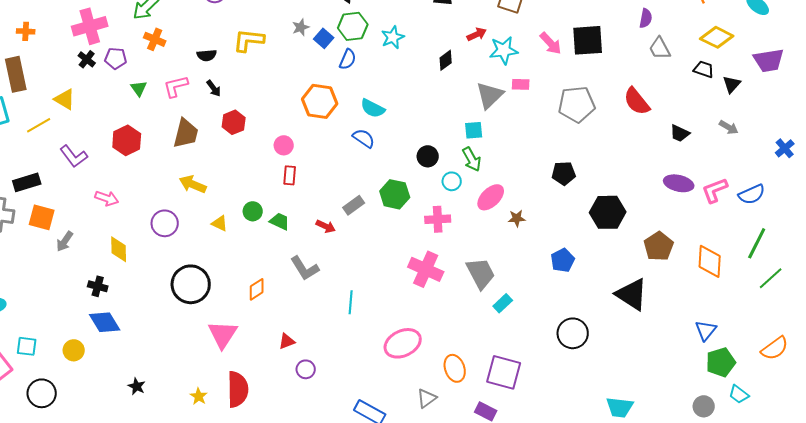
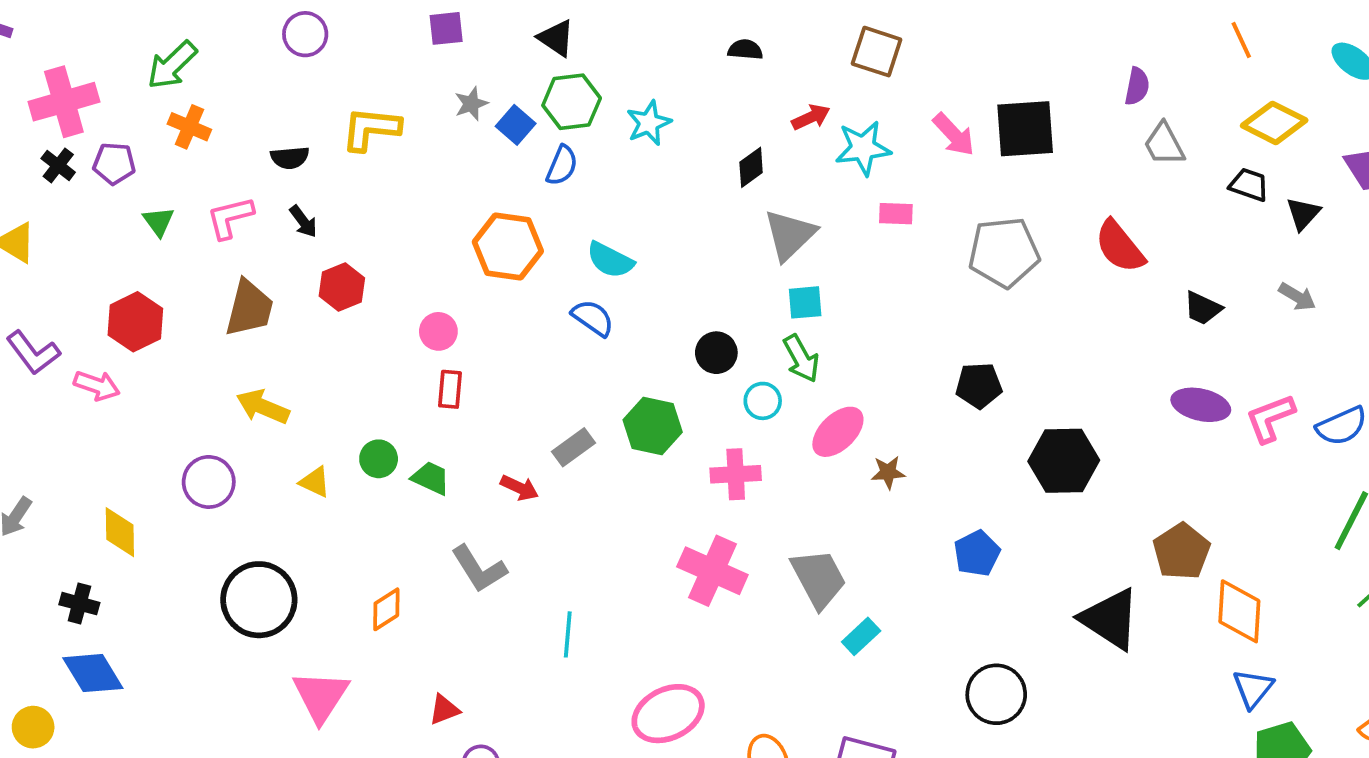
gray triangle: (490, 95) -> (790, 235), moved
pink arrow: (107, 198) -> (97, 385), moved
brown pentagon: (659, 246) -> (1181, 551), moved
orange diamond: (710, 261) -> (1239, 611), moved

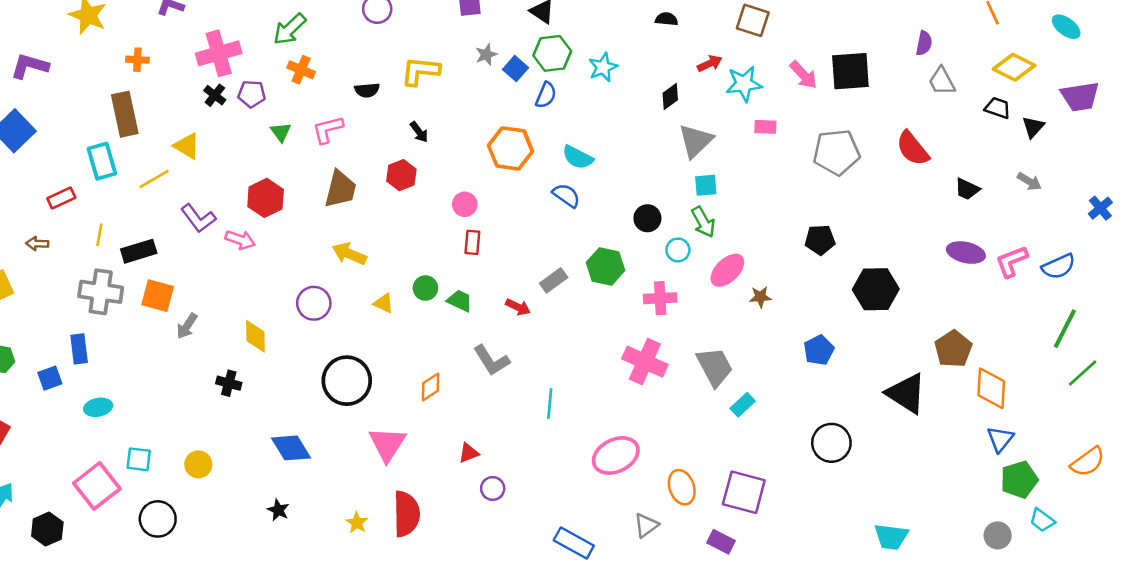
black arrow: (303, 221) -> (419, 132), moved
blue diamond: (93, 673) -> (291, 448), moved

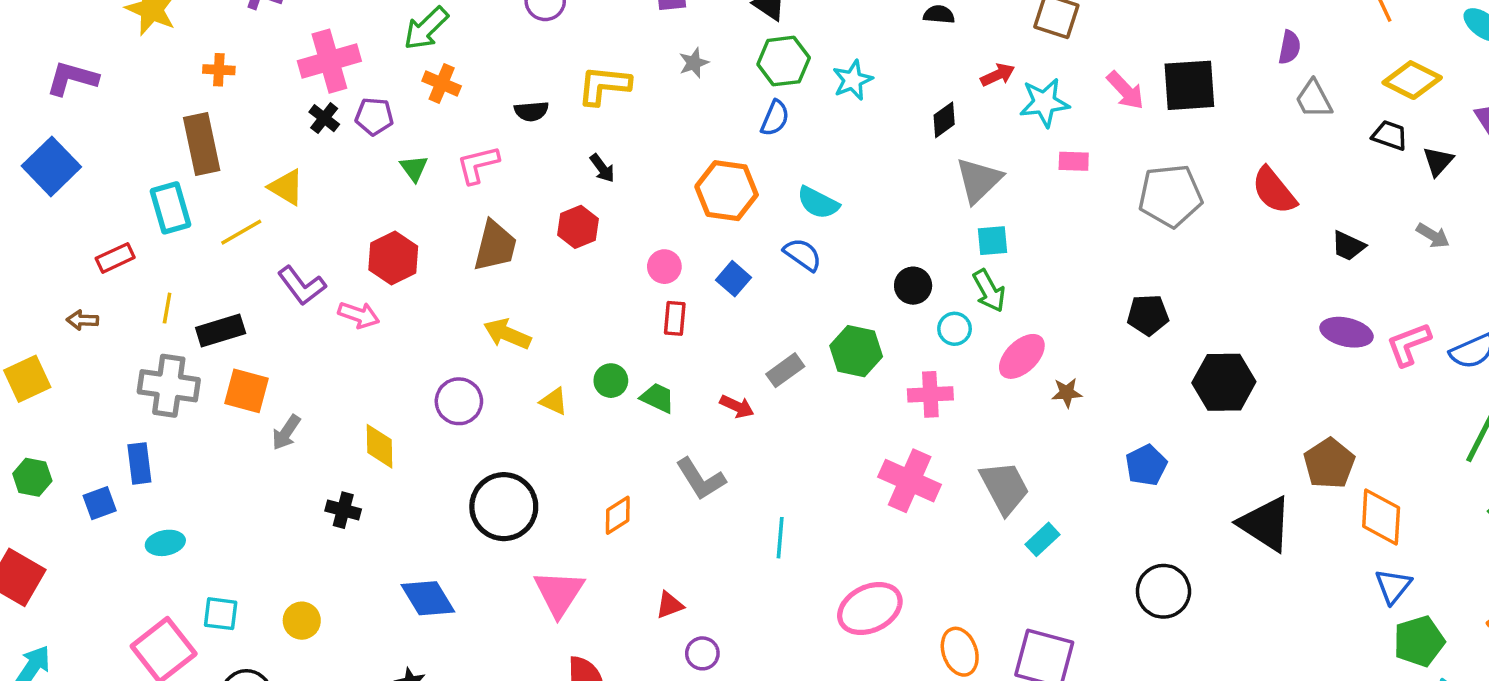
blue square: (516, 69) -> (733, 279), moved

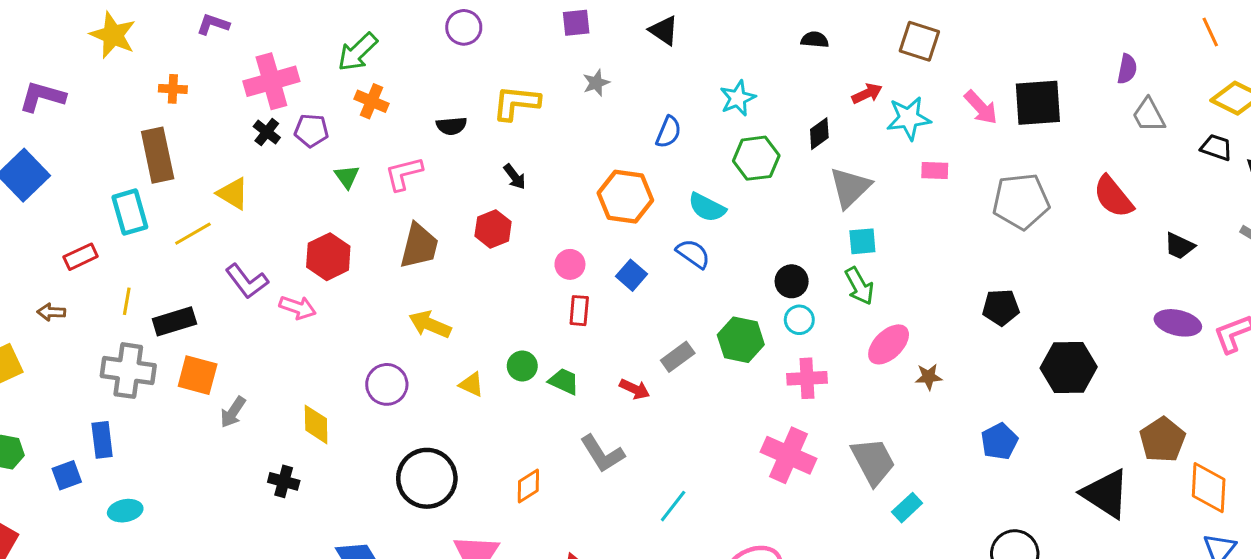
green hexagon: (784, 61) -> (756, 158), moved
cyan circle: (955, 329) -> (799, 320), moved
cyan line: (780, 538) -> (673, 506), turned 33

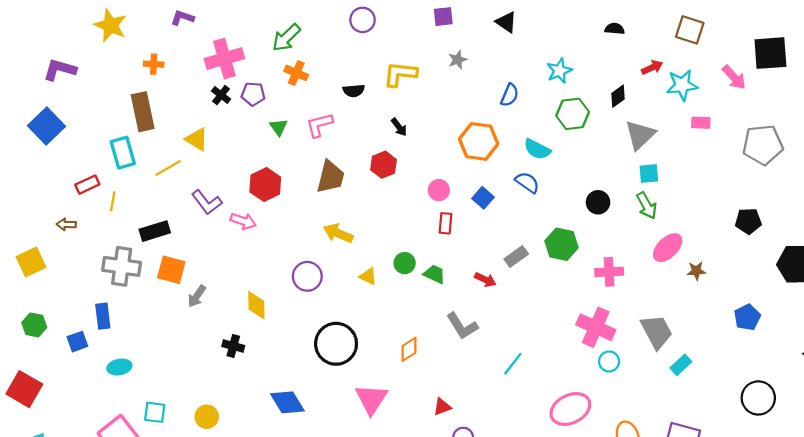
black square: (1038, 103) -> (770, 53), moved
yellow line: (127, 301) -> (113, 201), moved
cyan circle: (799, 320) -> (609, 361), moved

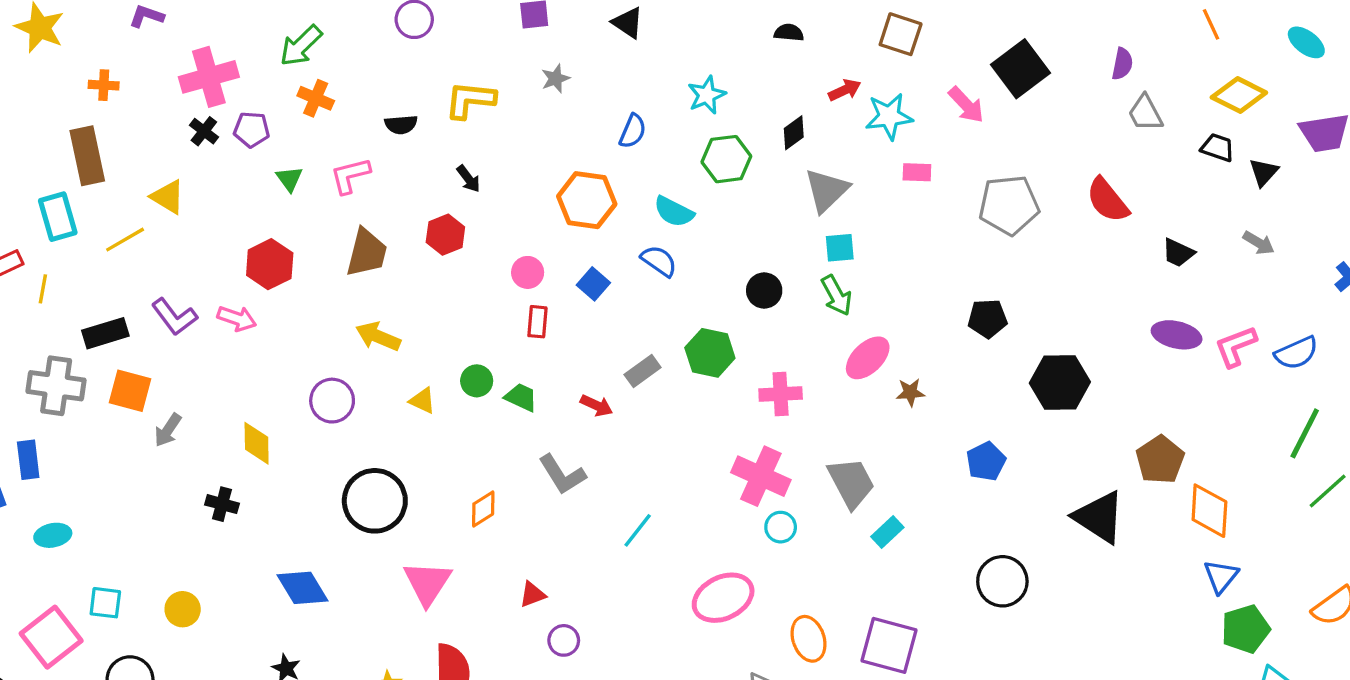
black square: (770, 53) -> (1020, 69), turned -33
purple L-shape: (207, 202) -> (174, 317), moved

